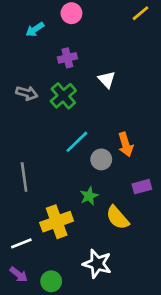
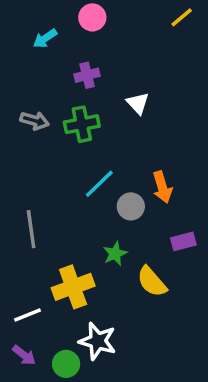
green cross: (63, 96) -> (82, 124), turned 30
white star: (97, 264) -> (98, 341), moved

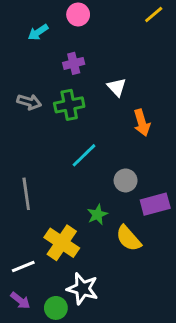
orange arrow: (162, 187) -> (142, 123), moved
gray circle: (131, 206) -> (126, 180), moved
purple rectangle: (183, 241) -> (155, 204), size x1.4
yellow cross: (73, 287) -> (62, 243), turned -36

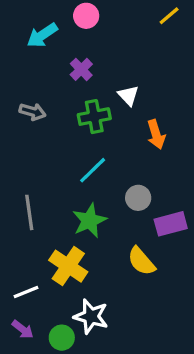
cyan arrow: (38, 32) -> (42, 35), size x1.4
purple cross: (74, 63) -> (81, 69), turned -30
green cross: (69, 105) -> (94, 117), moved
green star: (97, 215) -> (89, 221), moved, size x1.5

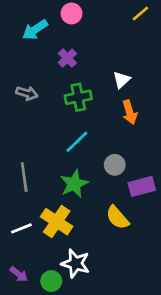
white triangle: (128, 95) -> (121, 80), moved, turned 30
white line: (26, 292) -> (21, 228), moved

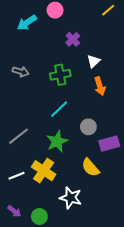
purple cross: (67, 58) -> (73, 39), moved
gray line: (24, 177) -> (19, 136), turned 60
white star: (76, 263) -> (71, 198), moved

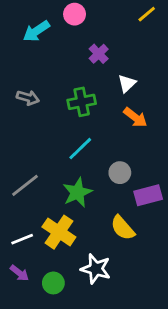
orange arrow: (100, 86) -> (135, 117), turned -36
purple arrow: (14, 211) -> (19, 273), moved
green circle: (39, 216) -> (53, 283), moved

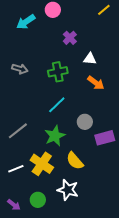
white triangle: (127, 83) -> (90, 59), turned 48
yellow semicircle: (123, 228) -> (75, 161), moved
purple arrow: (19, 273) -> (14, 205), moved

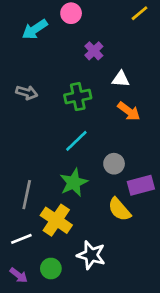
gray line: (18, 131) -> (27, 195), moved, turned -40
yellow semicircle: (75, 161) -> (119, 209), moved
white line: (16, 169) -> (21, 239), moved

